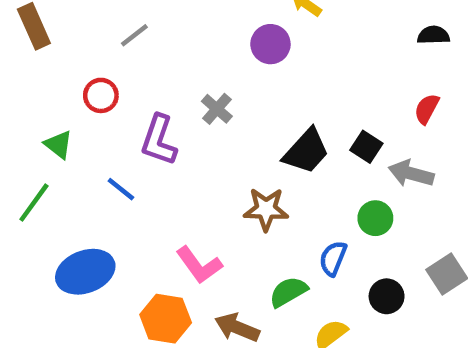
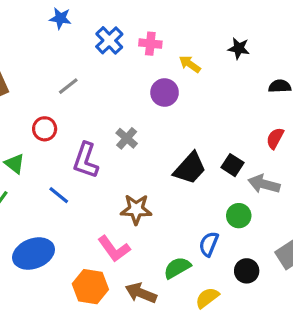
brown star: (266, 209) -> (136, 209), moved

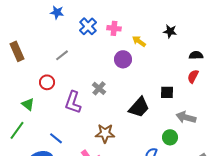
red semicircle: (275, 138) -> (193, 76), moved
black square: (232, 165) -> (167, 92), moved, turned -32
blue line: (59, 195) -> (56, 138), moved

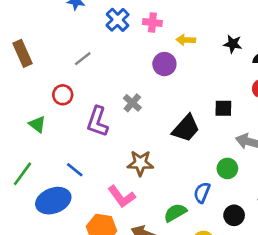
black star: (170, 31) -> (233, 44), moved
yellow arrow: (139, 41) -> (186, 40), turned -32
green line: (17, 130) -> (23, 174), moved

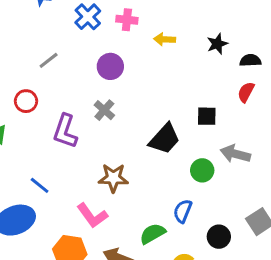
black star: (233, 44) -> (217, 44), turned -30
purple circle: (164, 64) -> (110, 66), moved
green circle: (227, 168) -> (202, 170), moved

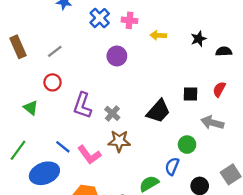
gray line: (49, 60) -> (55, 51), moved
red semicircle: (246, 92) -> (219, 89), moved
gray cross: (104, 110) -> (112, 113), moved
green circle: (202, 170) -> (187, 145), moved
pink L-shape: (92, 216) -> (89, 155), moved

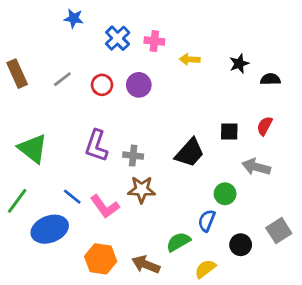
red circle: (53, 82) -> (102, 85), moved
green triangle: (31, 108) -> (33, 149), size x1.6
gray cross: (112, 113) -> (133, 156), turned -35

